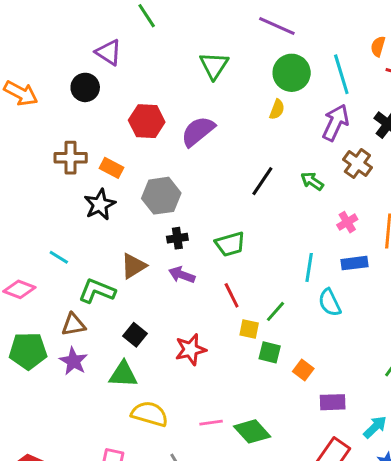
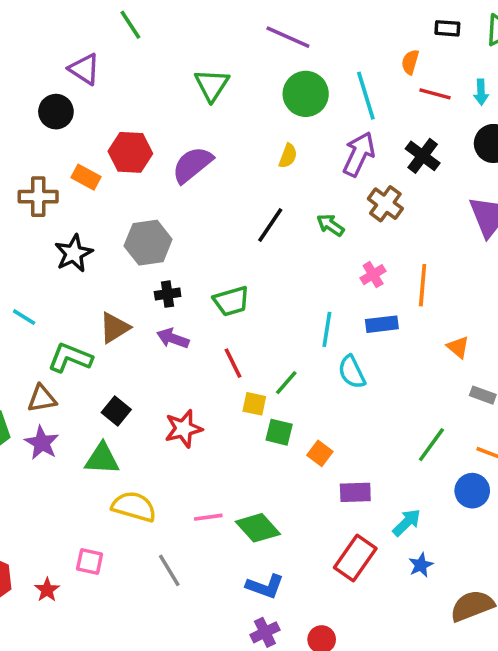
yellow semicircle: (277, 109) -> (288, 156), moved
orange rectangle: (112, 168) -> (86, 177), moved

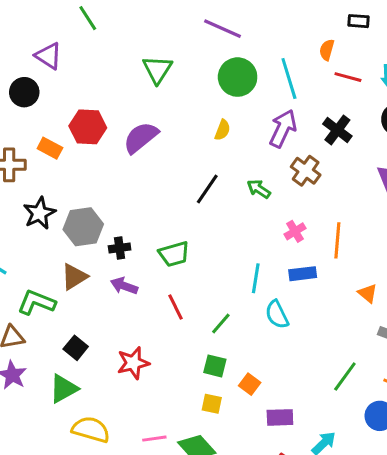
gray hexagon: (148, 243) -> (83, 227), moved
yellow square: (254, 404) -> (212, 404), moved
green triangle: (102, 459) -> (64, 389), turned -32

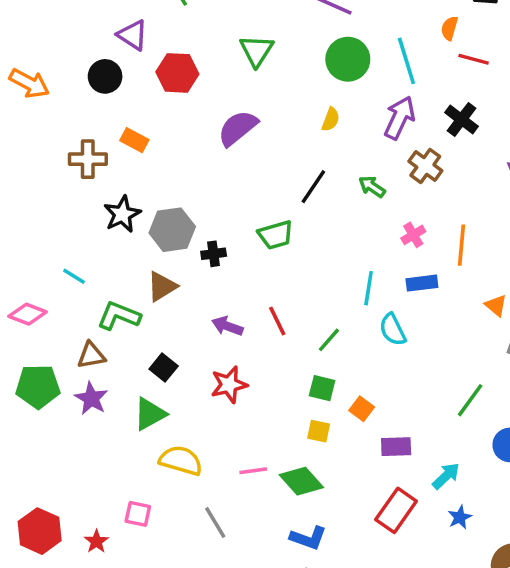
red hexagon: (88, 127) -> (177, 73), moved
green trapezoid: (174, 254) -> (276, 235), moved
purple arrow: (124, 286) -> (227, 326), moved

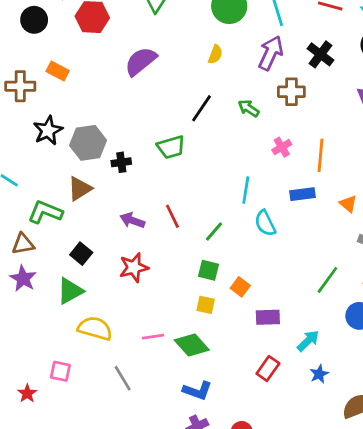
brown cross: (425, 166) -> (291, 92), turned -36
blue rectangle: (422, 283) -> (303, 194), moved
red rectangle: (396, 510) -> (268, 368), size x0.7

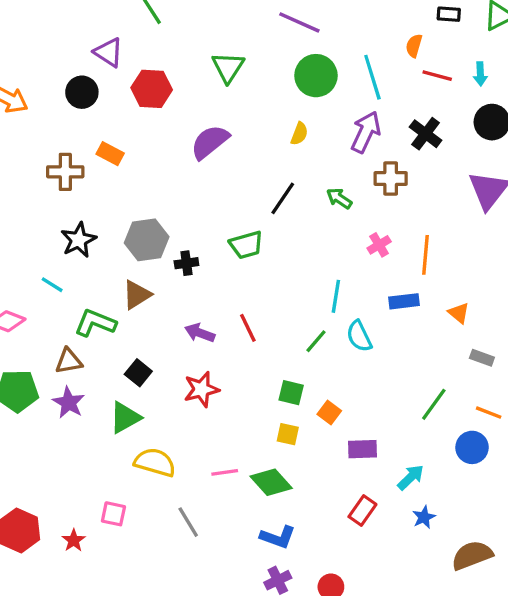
black star: (48, 130) -> (79, 240), moved
green line: (214, 231) -> (316, 341), moved

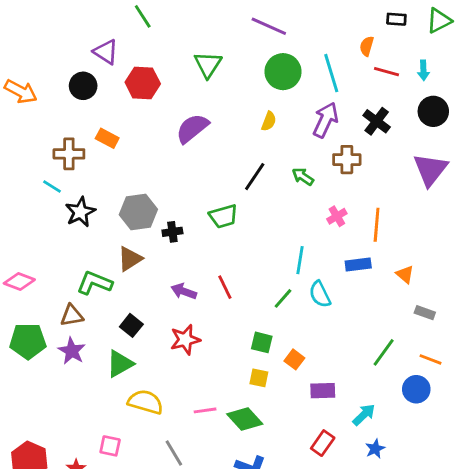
cyan line: (52, 285) -> (52, 186), moved

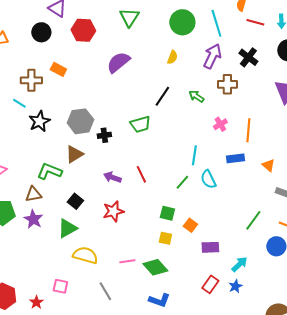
blue star: (375, 449) -> (235, 286), moved

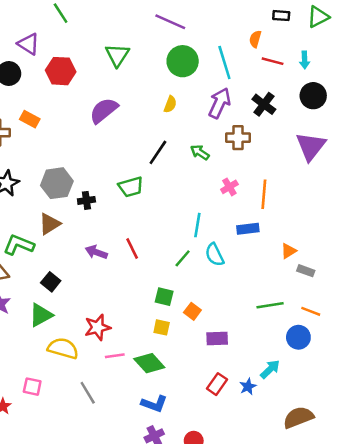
orange triangle: (268, 165) -> (289, 251), moved, turned 48
red star: (113, 211) -> (98, 327), moved
green line: (253, 220) -> (270, 305), turned 45
cyan arrow: (239, 264) -> (270, 369), moved

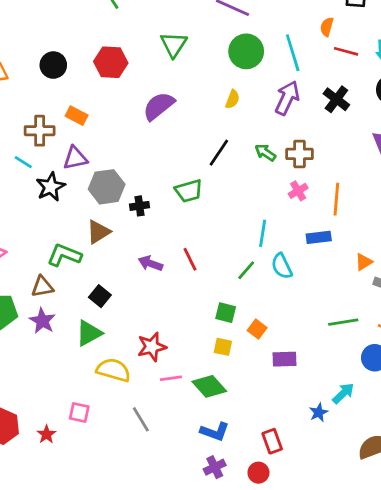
purple triangle: (29, 44) -> (75, 158), moved, turned -45
brown cross: (238, 138) -> (299, 154), moved
red rectangle: (217, 384) -> (272, 441), moved, turned -55

